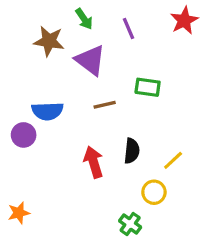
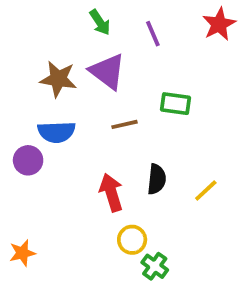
brown star: (49, 41) -> (58, 79), moved
yellow circle: (154, 192) -> (132, 240), moved

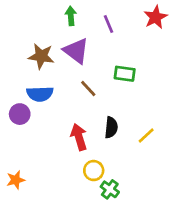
green arrow: (100, 22) -> (71, 16), turned -150
brown line: (124, 124) -> (88, 88), turned 60

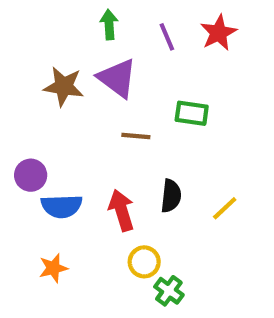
red star: (156, 17) -> (218, 33), moved
brown line: (88, 88) -> (136, 136), turned -42
blue semicircle: (40, 94) -> (62, 206), moved
orange star: (16, 180) -> (53, 268), moved

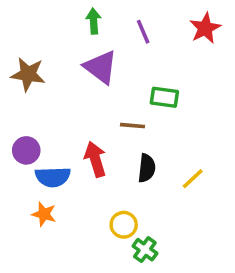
red star: (218, 33) -> (205, 28), moved
brown star: (64, 86) -> (28, 74), moved
brown line: (136, 136) -> (133, 126), moved
red arrow: (121, 210) -> (95, 159), moved
orange star: (53, 268) -> (44, 214), moved, turned 30

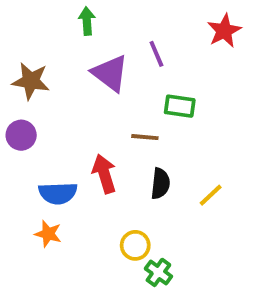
green arrow: (94, 21) -> (87, 21), moved
purple line: (143, 32) -> (156, 54), moved
purple circle: (26, 150) -> (21, 135), moved

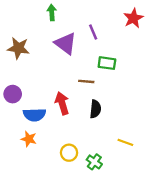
purple circle: (21, 135) -> (13, 94), moved
yellow line: (211, 195) -> (125, 142), moved, turned 63
yellow circle: (135, 245) -> (69, 153), moved

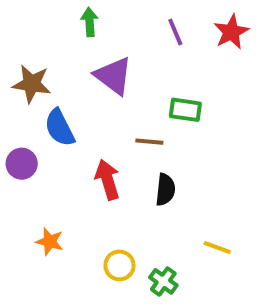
purple line: (93, 32) -> (175, 32), moved
blue semicircle: (34, 115) -> (60, 128), moved, turned 65

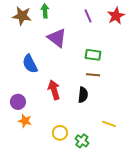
brown star: (32, 84) -> (22, 16), moved
brown line: (149, 142) -> (93, 75), moved
purple circle: (22, 164) -> (18, 102), moved

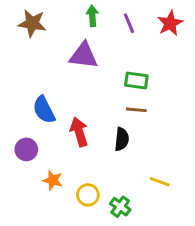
green arrow: (45, 11) -> (92, 16), moved
purple triangle: (57, 38) -> (84, 56), turned -30
blue semicircle: (30, 64) -> (44, 110), moved
orange star: (25, 121) -> (53, 180), moved

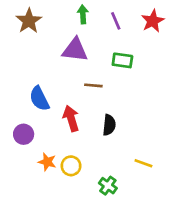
brown star: (32, 23) -> (29, 21), turned 30
green rectangle: (136, 80) -> (122, 60), moved
brown line: (136, 110) -> (93, 85), moved
yellow circle: (88, 195) -> (71, 166), moved

